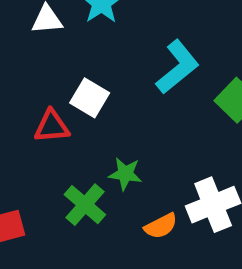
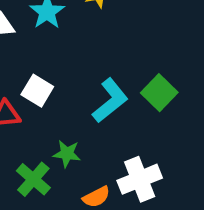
cyan L-shape: (177, 67) -> (110, 101), moved

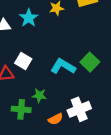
cyan L-shape: (110, 101) -> (63, 66), turned -110
green cross: (33, 179) -> (21, 109), turned -36

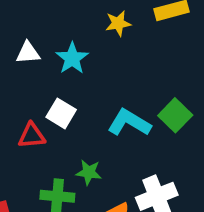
cyan star: (29, 18) -> (72, 58), moved

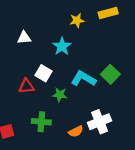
cyan star: (72, 58) -> (62, 46), moved
green star: (89, 172) -> (60, 95), moved

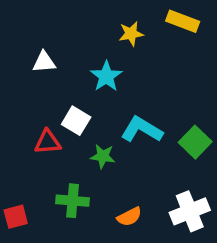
yellow rectangle: (108, 13) -> (183, 21), turned 36
green square: (110, 74) -> (195, 142), moved
white cross: (100, 122) -> (190, 211), moved

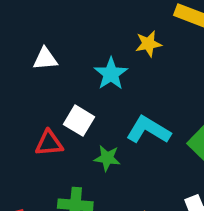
yellow star: (131, 34) -> (148, 44), moved

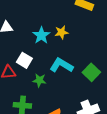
yellow star: (148, 44) -> (61, 32), moved

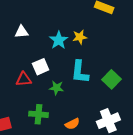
white square: (24, 60) -> (41, 67), turned 35
cyan L-shape: (61, 65) -> (80, 72), turned -115

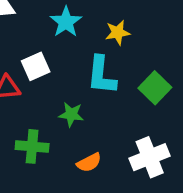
yellow star: (80, 37) -> (118, 33), moved
green star: (56, 88) -> (71, 114), moved

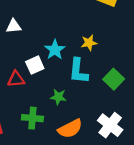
cyan star: (66, 22) -> (55, 50), moved
white cross: (150, 157) -> (110, 125), turned -30
orange semicircle: (89, 163) -> (70, 129), size x1.5

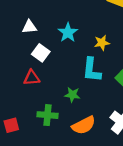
cyan star: (55, 50) -> (68, 33), moved
white square: (35, 65) -> (41, 53), moved, turned -30

